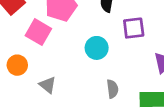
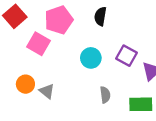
purple square: (134, 28) -> (127, 56), moved, turned 36
orange circle: (17, 65) -> (25, 84), moved

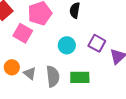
gray semicircle: (105, 95) -> (53, 76), moved, size x1.5
green rectangle: (141, 104) -> (80, 77), moved

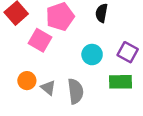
green rectangle: (80, 77) -> (121, 82), moved

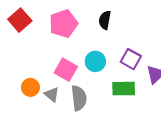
pink square: (40, 40) -> (66, 70), moved

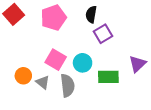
purple square: (131, 59) -> (103, 34), moved, turned 30
cyan circle: (95, 61) -> (83, 63), moved

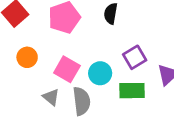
purple square: (103, 34) -> (135, 57), moved
orange circle: (23, 76) -> (27, 57), moved

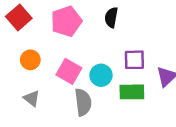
purple square: (135, 57) -> (134, 60), turned 30
gray triangle: (51, 97) -> (32, 98), moved

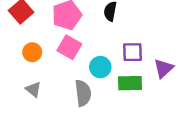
pink square: (69, 71) -> (69, 47), moved

